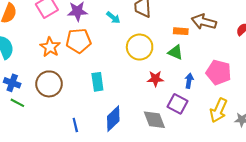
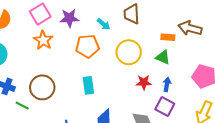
orange pentagon: (79, 41) -> (87, 46), moved
orange star: (50, 47) -> (43, 40), moved
blue arrow: (189, 81) -> (167, 84), moved
green line: (17, 103) -> (22, 106), moved

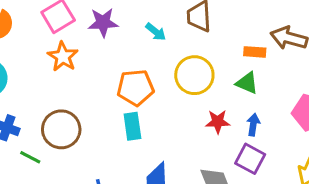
orange pentagon: (87, 46) -> (136, 88), moved

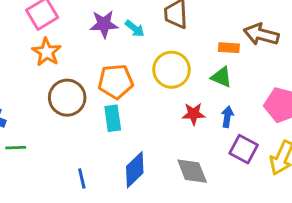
purple star: (103, 22) -> (104, 24), moved
brown circle: (61, 129) -> (67, 98), moved
green line: (30, 157) -> (16, 148), turned -30
purple square: (250, 159) -> (244, 149), moved

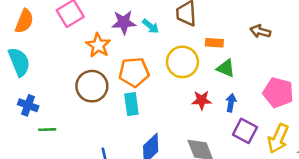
brown arrow: (261, 34) -> (260, 31), size x0.7
orange rectangle: (229, 48) -> (214, 43), moved
orange star: (47, 52) -> (98, 45), moved

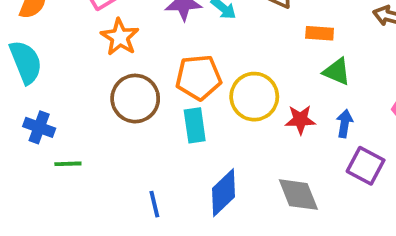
orange star: (98, 45) -> (120, 37), moved
yellow circle: (182, 62) -> (254, 97), moved

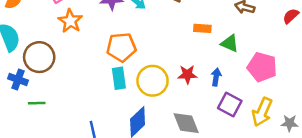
orange rectangle: (320, 33) -> (202, 28), moved
green triangle: (337, 72) -> (230, 43), moved
yellow circle: (254, 97) -> (153, 81), moved
brown circle: (135, 99) -> (39, 57), moved

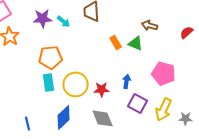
orange rectangle: (202, 28) -> (116, 42), turned 56
green triangle: (230, 43) -> (136, 43), moved
red star: (187, 75) -> (102, 89), moved

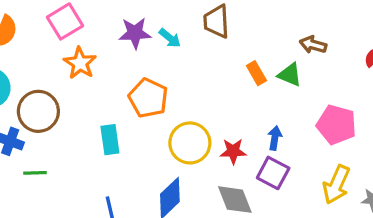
orange pentagon: (51, 57) -> (148, 98), turned 30
cyan rectangle: (49, 82) -> (110, 140), moved
purple square: (138, 103) -> (273, 173), moved

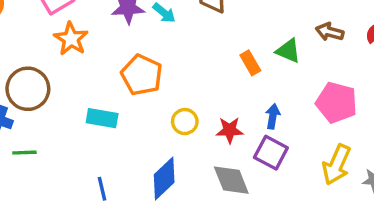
brown arrow: (313, 45) -> (330, 32), moved
orange rectangle: (256, 73) -> (250, 63), moved
cyan rectangle: (110, 140) -> (102, 118), turned -72
yellow circle: (190, 143) -> (185, 122), size x0.6

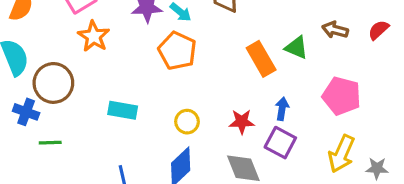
orange rectangle: (250, 63) -> (261, 59), size x1.5
orange pentagon: (142, 75) -> (177, 51), moved
yellow circle: (185, 122) -> (187, 122), moved

